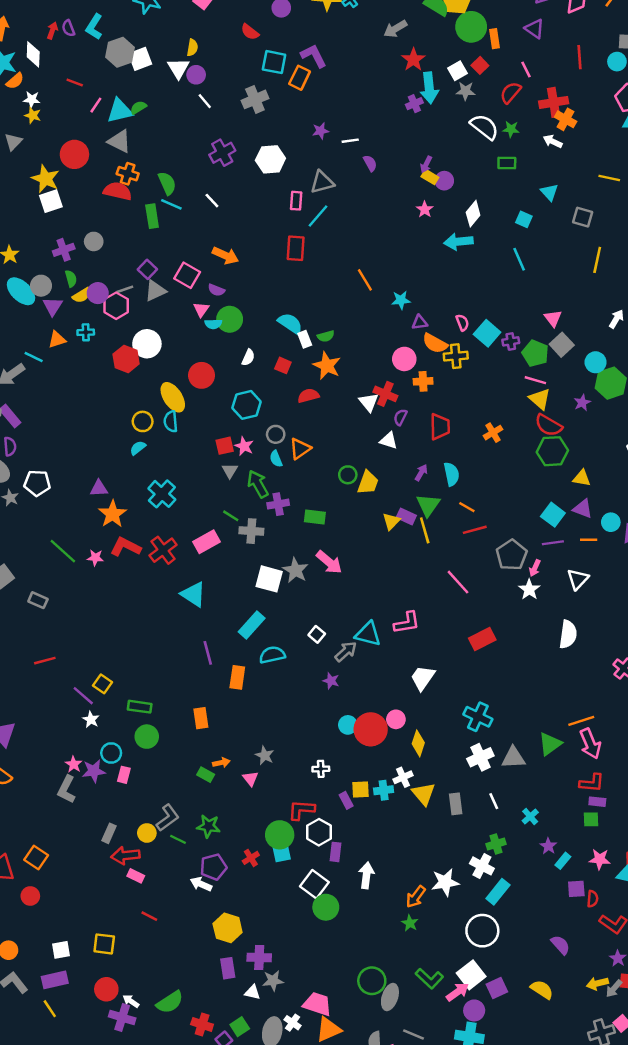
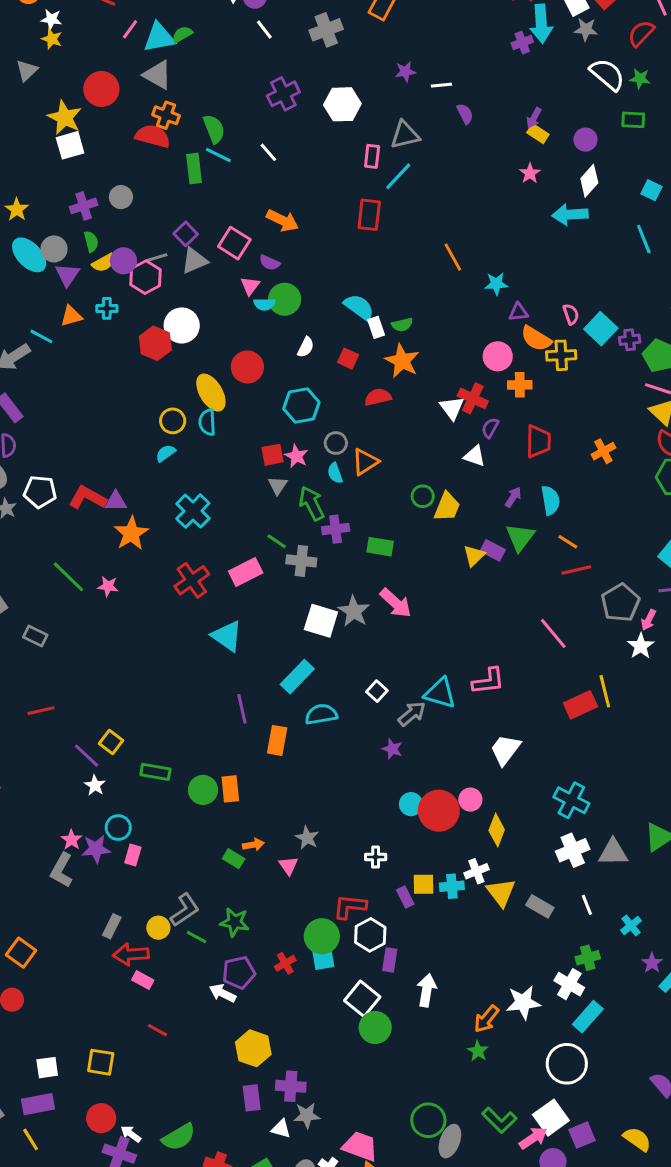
purple circle: (444, 181) -> (585, 140), moved
yellow line: (425, 530) -> (605, 691), moved
red L-shape: (126, 547) -> (87, 498), moved
green circle: (147, 737) -> (203, 790), moved
gray rectangle: (456, 804) -> (540, 906), turned -55

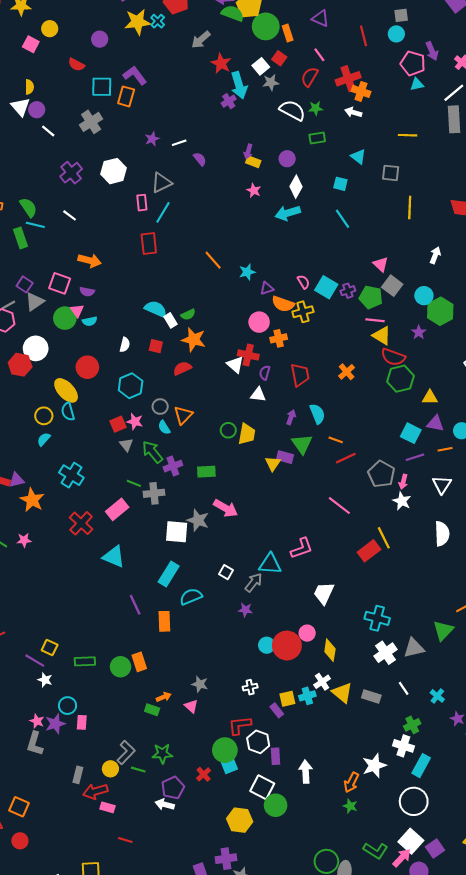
green circle: (285, 299) -> (65, 318), moved
yellow hexagon: (253, 1048) -> (240, 820), moved

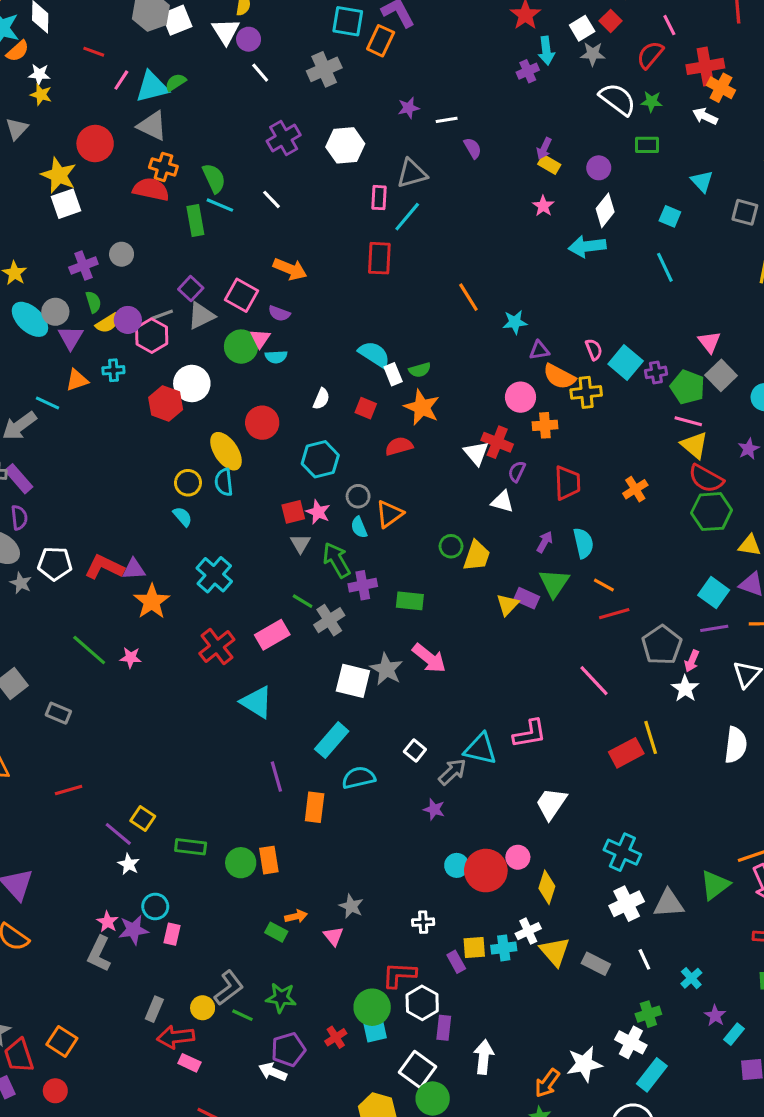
cyan arrow: (239, 85) -> (546, 51), size x0.7
cyan semicircle: (44, 439) -> (183, 517), turned 88
gray cross: (154, 493) -> (329, 620), turned -36

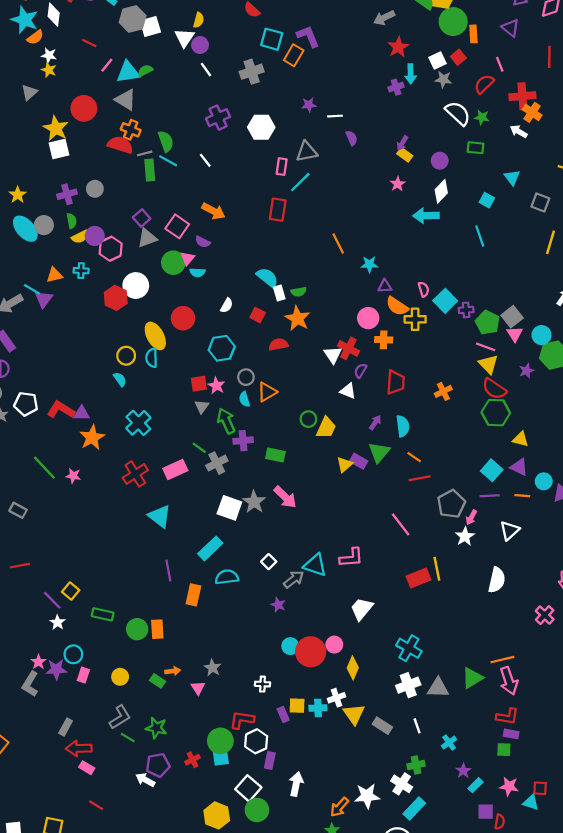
gray line: (162, 315) -> (145, 153), moved
purple triangle: (71, 338) -> (44, 299), moved
pink triangle: (709, 342) -> (515, 334), moved
yellow circle: (203, 1008) -> (120, 677), moved

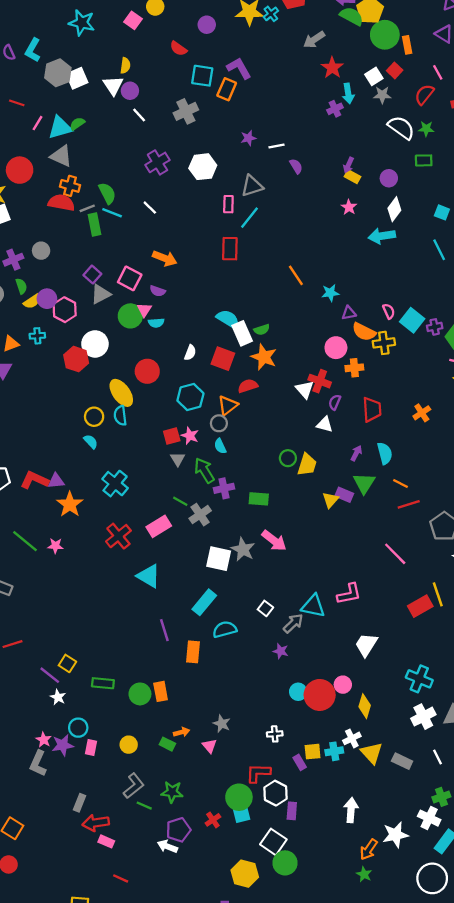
white rectangle: (279, 293) -> (242, 333), size x1.5
red square: (258, 315) -> (223, 359), size x1.5
orange triangle: (267, 392) -> (228, 405), moved
white arrow: (296, 784) -> (351, 810), moved

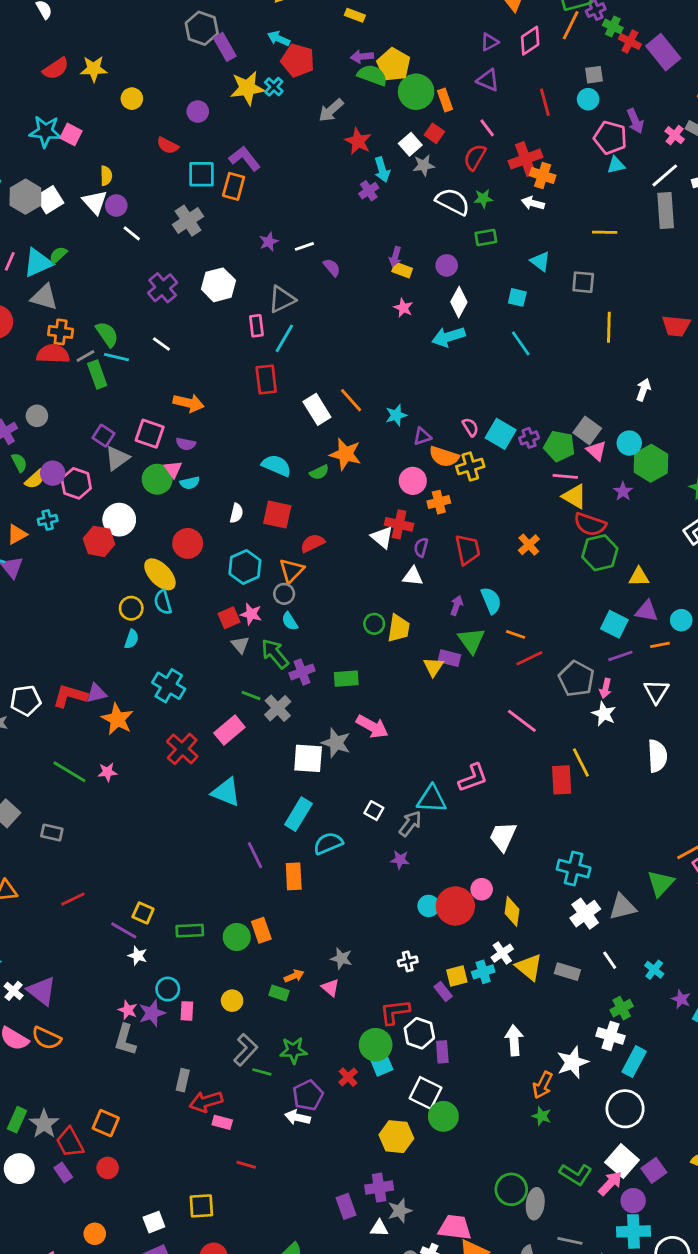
pink square: (133, 20) -> (71, 134), moved
white rectangle: (242, 333) -> (317, 409), moved
orange star: (264, 357) -> (345, 454), moved
cyan semicircle: (91, 442) -> (132, 639), turned 70
red rectangle: (420, 606) -> (562, 780), turned -55

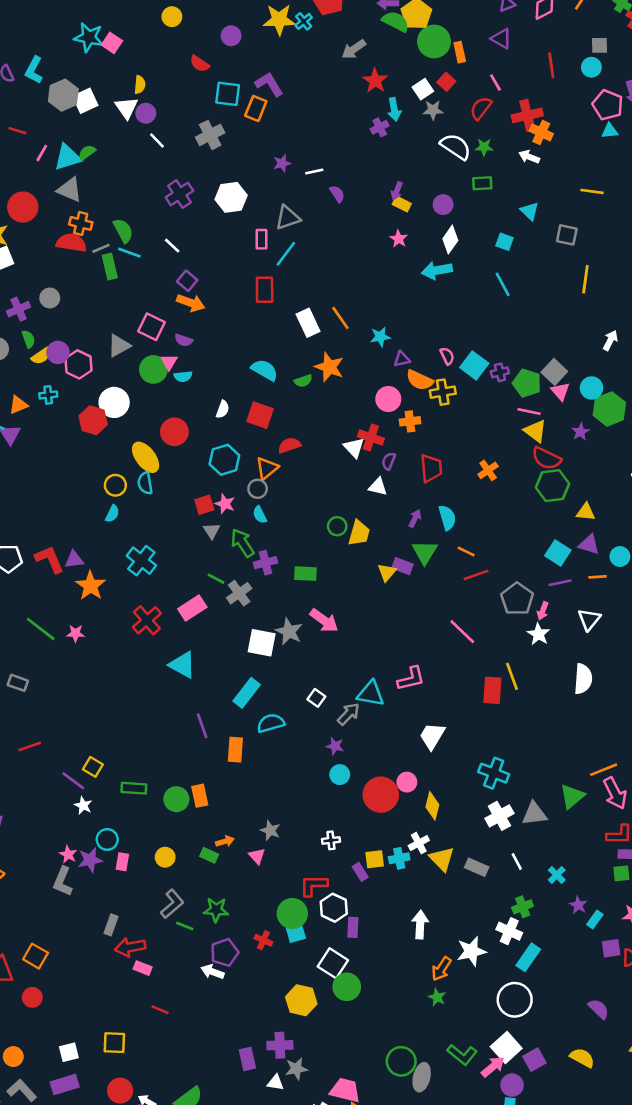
purple square: (104, 436) -> (187, 281), moved
red L-shape: (70, 696) -> (50, 559), turned 44
cyan circle: (429, 906) -> (340, 775), moved
red cross: (348, 1077) -> (263, 940), turned -30

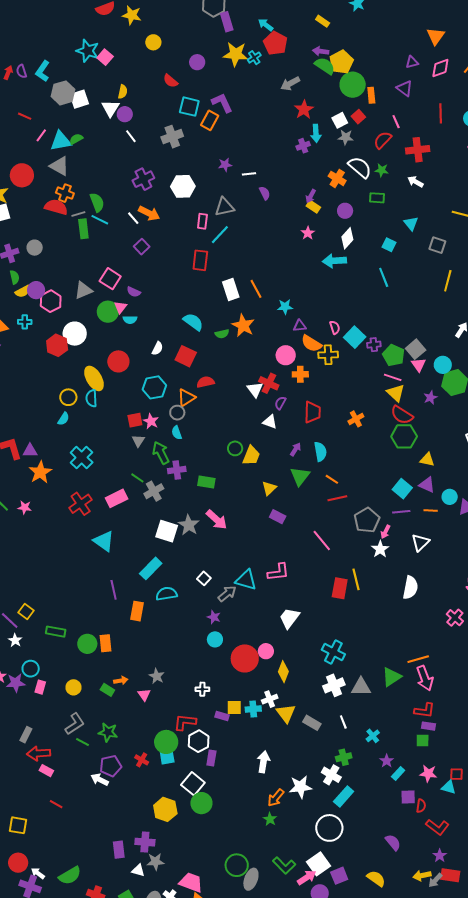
orange cross: (541, 132) -> (337, 178), moved
orange arrow: (191, 303) -> (149, 213), moved
purple rectangle: (403, 566) -> (278, 517), moved
purple rectangle: (360, 872) -> (222, 716), turned -48

